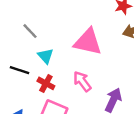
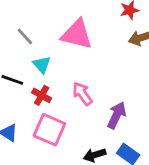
pink triangle: (88, 42) -> (77, 34), moved

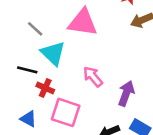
cyan triangle: (42, 65) -> (53, 53), size x1.5
red cross: (42, 95) -> (45, 88), moved

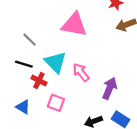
gray line: (35, 29) -> (29, 40), moved
cyan triangle: (53, 53) -> (56, 62), moved
pink square: (66, 112) -> (56, 103), size x0.7

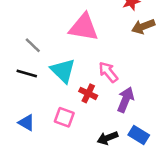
pink arrow: (81, 72) -> (108, 72), moved
red cross: (39, 81) -> (88, 93), moved

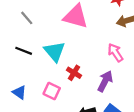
gray line: (33, 45) -> (27, 18), moved
pink arrow: (108, 72) -> (115, 53), moved

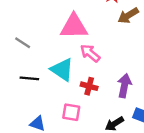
pink arrow: (115, 53) -> (90, 53), moved

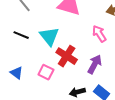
pink arrow: (90, 53) -> (99, 34), moved
red cross: (89, 86) -> (67, 56), size x1.5

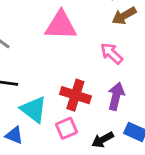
cyan triangle: (49, 36) -> (34, 109), moved
pink square: (46, 72) -> (66, 128), moved, turned -35

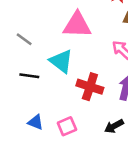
cyan triangle: (34, 109) -> (61, 61), moved
pink square: (66, 128) -> (67, 126), moved

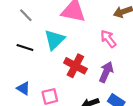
cyan triangle: (61, 61) -> (54, 40), turned 30

